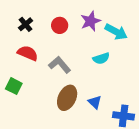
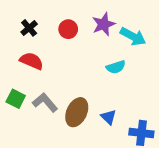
gray L-shape: (60, 65) -> (45, 102), moved

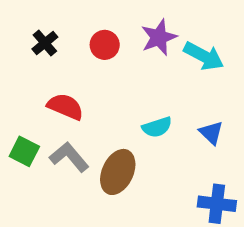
red semicircle: (32, 61) -> (65, 107), moved
cyan semicircle: (116, 67) -> (157, 127), moved
blue triangle: (108, 117) -> (211, 133), moved

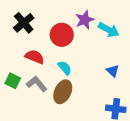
black cross: (45, 43) -> (24, 23), size x1.5
red circle: (105, 45) -> (62, 35), moved, size x1.5
cyan semicircle: (157, 127) -> (65, 68), moved, turned -112

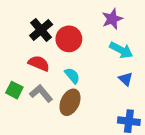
purple star: (85, 20) -> (112, 19), moved
black cross: (24, 23) -> (41, 30), moved
cyan arrow: (109, 30) -> (121, 50), moved

